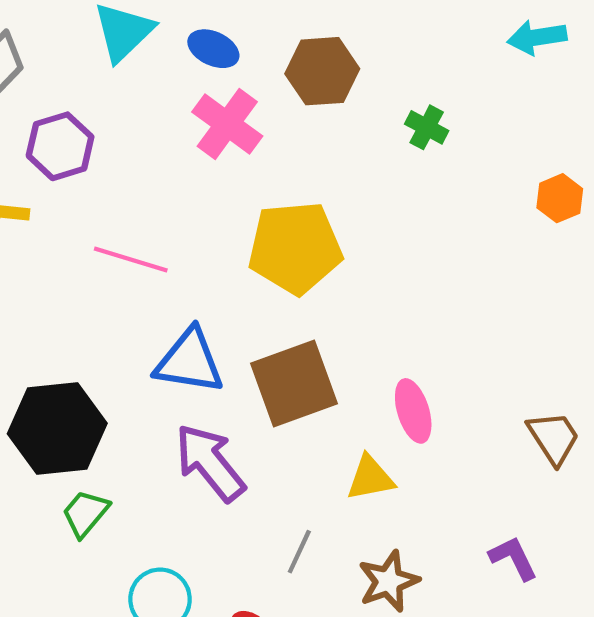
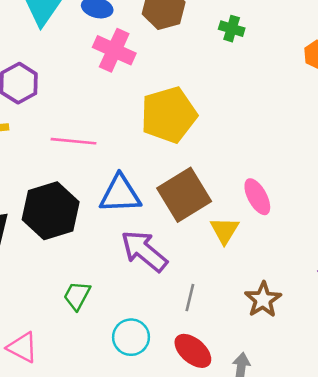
black hexagon: (57, 429) -> (51, 211), moved
yellow triangle: (370, 478) -> (225, 230), moved, turned -36
gray line: (299, 552) -> (190, 298), moved

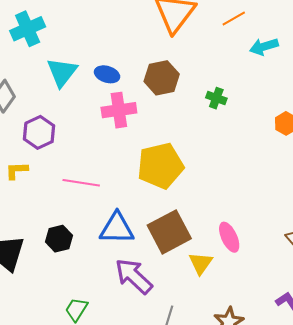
pink cross: (114, 50) -> (119, 110), turned -36
black hexagon: (51, 211) -> (59, 239), size x0.6

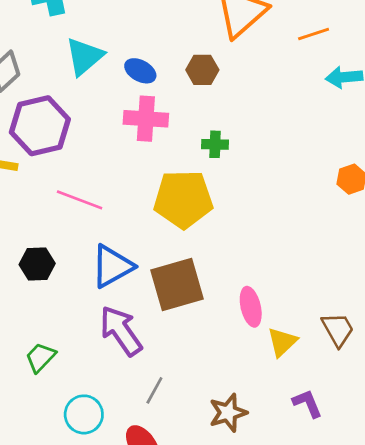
brown hexagon: (162, 78) -> (202, 70), moved, size x0.7
green cross: (216, 98) -> (215, 144), moved, turned -30
purple hexagon: (39, 132) -> (40, 126), size x1.4
blue triangle: (117, 228) -> (112, 266), turned -42
yellow triangle: (201, 263) -> (282, 342), moved

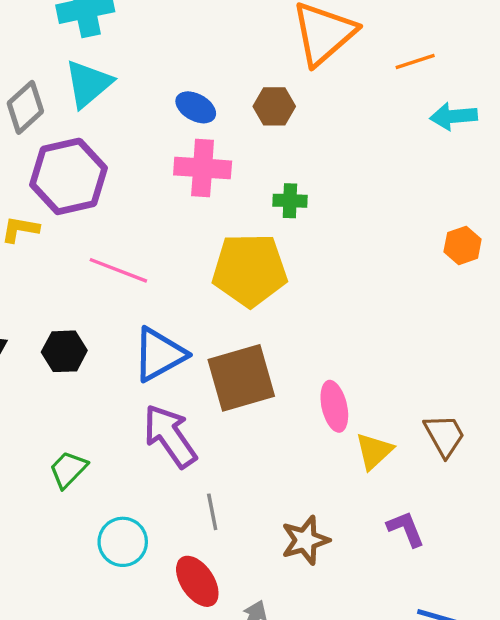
cyan triangle: (84, 56) -> (88, 84), moved
gray line: (154, 390) -> (212, 512), turned -40

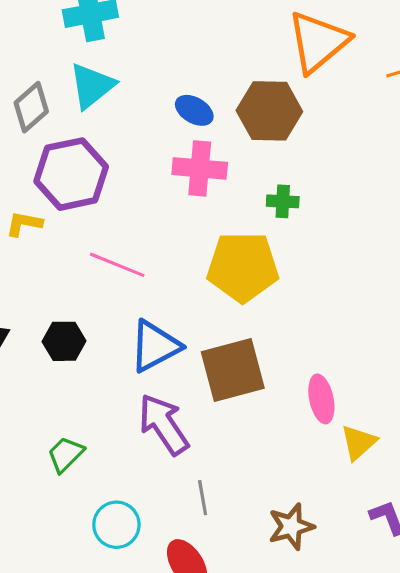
brown hexagon: (274, 106) -> (269, 111), size x1.6

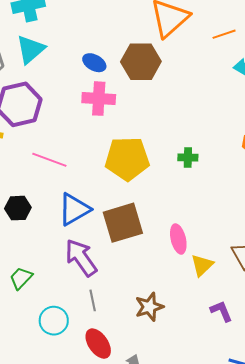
green cross: (283, 201) -> (188, 158), moved
gray line: (203, 498) -> (93, 300), moved
brown star: (291, 527) -> (149, 307), moved

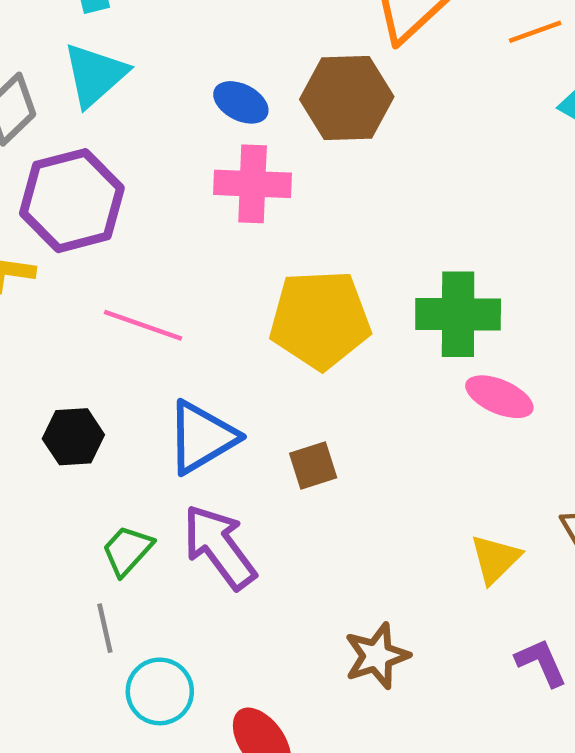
green cross: (188, 158) -> (458, 314), size x1.8
brown square: (123, 223) -> (313, 465), size x0.5
pink ellipse: (178, 239) -> (499, 397), moved, turned -52
green trapezoid: (21, 278) -> (127, 550), moved
gray line: (93, 300) -> (105, 628), moved

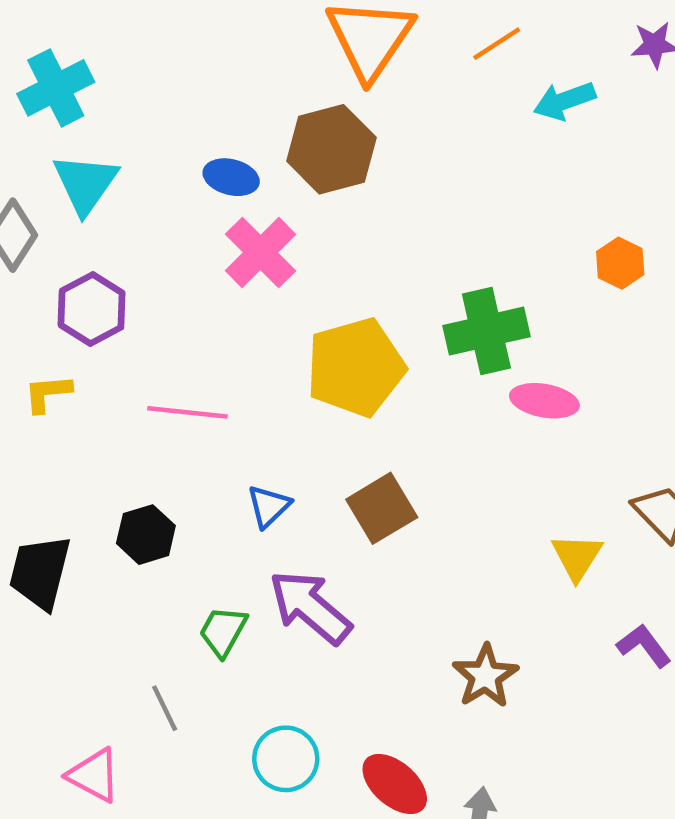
pink cross: (253, 184) -> (261, 252), turned -34
purple hexagon: (72, 201) -> (92, 309), size x0.7
blue triangle: (202, 437) -> (269, 506), size x0.6
brown square: (313, 465) -> (382, 508), size x1.4
gray line: (105, 628) -> (165, 708), moved

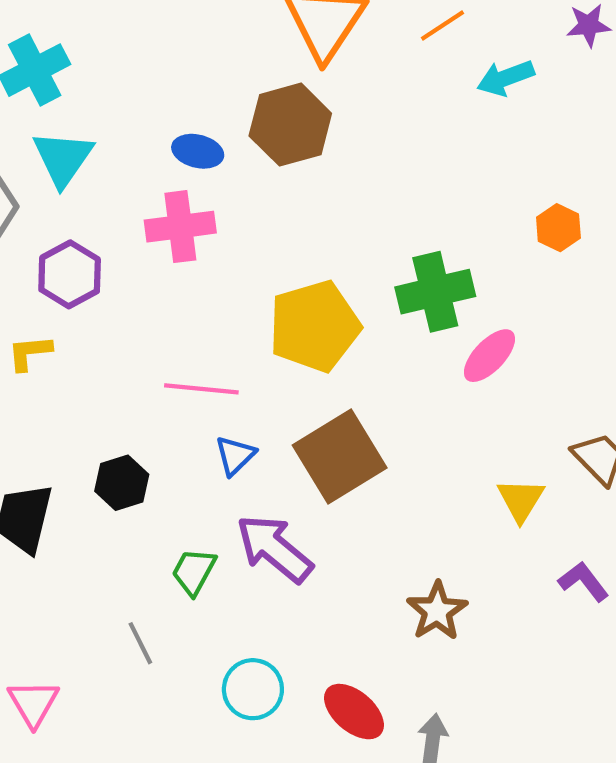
pink cross: (261, 252) -> (180, 227), moved, turned 38
pink ellipse: (544, 401) -> (489, 356), turned -56
pink line: (187, 412) -> (201, 389), moved
brown square: (382, 508) -> (340, 457), size x1.4
pink triangle: (94, 775) -> (33, 703), moved, turned 32

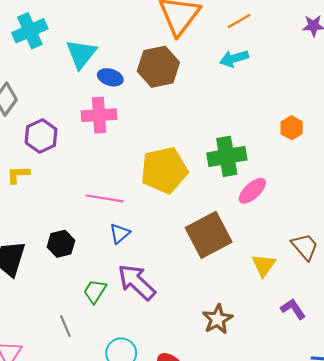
cyan arrow: (506, 78) -> (234, 59), moved
cyan triangle: (63, 158) -> (81, 54), moved
brown square: (340, 457) -> (209, 235), moved

